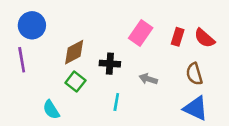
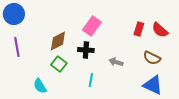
blue circle: (32, 25) -> (14, 14), moved
pink rectangle: (141, 33) -> (92, 26), moved
brown semicircle: (194, 74) -> (152, 58), turned -48

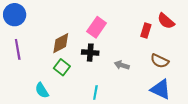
red semicircle: (160, 30) -> (166, 21), moved
cyan line: (91, 80) -> (95, 92), moved

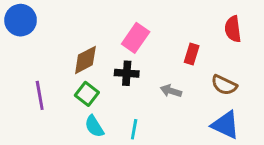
red semicircle: (166, 21) -> (233, 29), turned 42
red rectangle: (146, 30) -> (192, 54), moved
purple line: (18, 49) -> (40, 95), moved
cyan semicircle: (42, 90) -> (94, 126), moved

